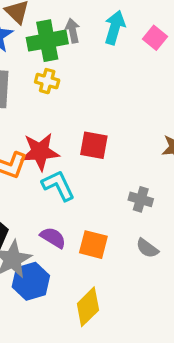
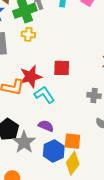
orange square: (93, 245) -> (72, 141), moved
blue hexagon: (31, 281) -> (54, 151), moved

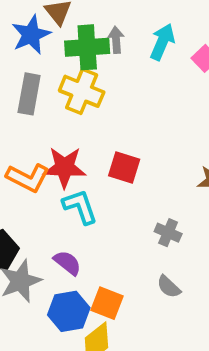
yellow cross: (28, 34) -> (82, 91), size x1.6

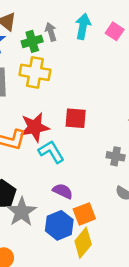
green cross: (87, 47) -> (32, 41), size x0.7
purple semicircle: (67, 263) -> (63, 191), moved
orange square: (107, 303) -> (84, 214), turned -30

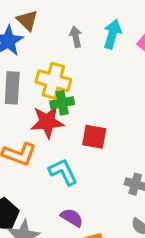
green cross: (32, 41) -> (62, 103), moved
red star: (35, 127) -> (47, 122), moved

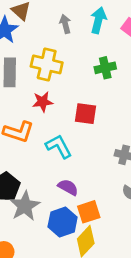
green cross: (62, 103) -> (105, 68), moved
red star: (47, 122) -> (43, 102), size x0.7

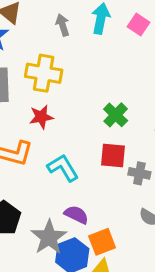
green cross: (105, 68) -> (116, 115), moved, turned -30
red square: (85, 114) -> (113, 156), moved
gray star: (25, 206) -> (49, 237), moved

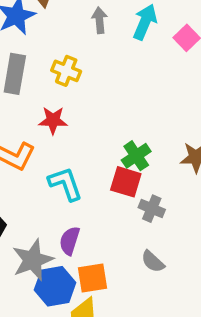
yellow cross: (44, 73) -> (66, 71), size x0.7
green cross: (116, 115) -> (136, 156), moved
purple semicircle: (76, 215) -> (70, 241), turned -110

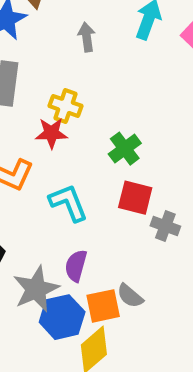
gray arrow: (100, 20) -> (87, 37), moved
yellow cross: (66, 71) -> (65, 106), moved
green cross: (136, 156) -> (125, 149), moved
gray semicircle: (153, 262) -> (130, 296), moved

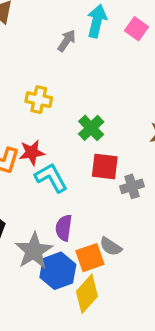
gray arrow: (87, 37) -> (67, 41), moved, turned 50
red star: (51, 133) -> (32, 152), moved
gray cross: (165, 226) -> (132, 186), turned -30

